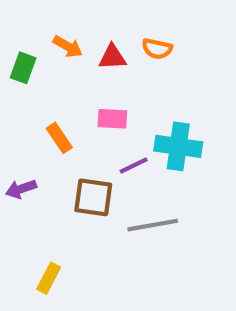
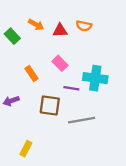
green rectangle: (23, 68) -> (12, 36), turned -63
pink rectangle: (112, 119) -> (60, 63), turned 42
purple line: (134, 166) -> (71, 88), turned 35

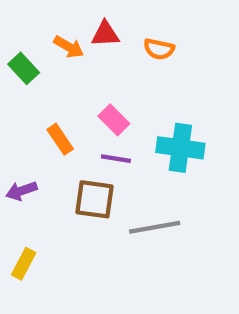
red triangle: (60, 30) -> (105, 34), moved
purple line: (71, 88) -> (116, 159), moved
yellow rectangle: (26, 149) -> (24, 264), moved

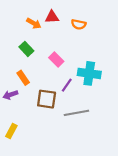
green rectangle: (24, 68) -> (26, 49), moved
orange rectangle: (60, 139) -> (23, 78), moved
purple line: (116, 159) -> (67, 85), moved, turned -64

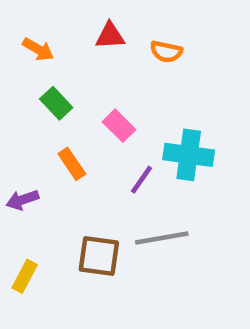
orange arrow: (34, 23) -> (38, 49), moved
orange rectangle: (23, 78) -> (72, 164), moved
brown square: (47, 99) -> (99, 256), moved

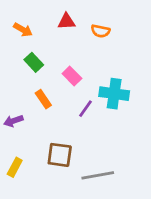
gray line: (162, 238) -> (98, 175), moved

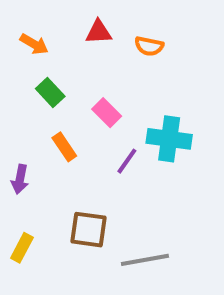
purple arrow: (13, 121) -> (20, 179), turned -60

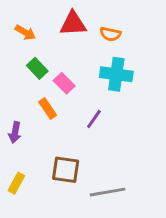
red triangle: (99, 32) -> (73, 24), size x1.4
pink rectangle: (107, 113) -> (64, 83), moved
cyan cross: (169, 139) -> (116, 74), moved

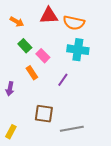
orange semicircle: (110, 34) -> (74, 23), size x1.5
yellow rectangle: (16, 183) -> (11, 132), moved

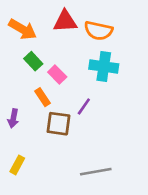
orange arrow: (17, 22) -> (23, 29), size x1.5
brown square: (44, 114) -> (58, 124), moved
yellow rectangle: (11, 132) -> (17, 165), moved

